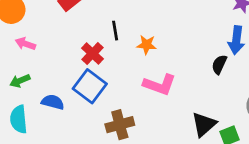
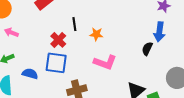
blue square: (90, 86) -> (56, 63), turned -30

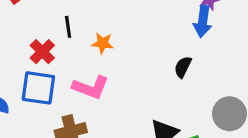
blue arrow: (159, 32) -> (203, 21), moved
pink L-shape: (105, 62) -> (91, 87), moved

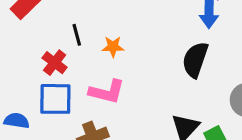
black semicircle: (183, 67) -> (195, 60), size x1.6

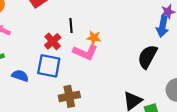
pink L-shape: (107, 92) -> (85, 52), moved

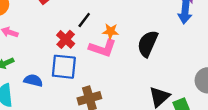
black line: (71, 25) -> (84, 20), turned 48
black semicircle: (147, 57) -> (148, 44), moved

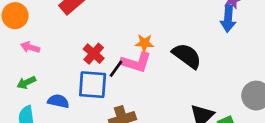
black line: (84, 20) -> (116, 69), moved
black semicircle: (148, 44) -> (187, 56), turned 104

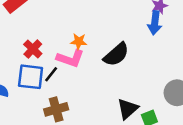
black semicircle: (187, 56) -> (116, 54), turned 100
black line: (116, 69) -> (51, 74), moved

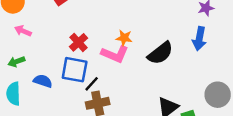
blue arrow: (155, 23) -> (199, 39), moved
black line: (51, 74) -> (92, 84), moved

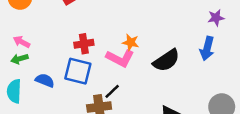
pink arrow: (23, 31) -> (22, 42), moved
red cross: (78, 42) -> (84, 44), turned 30
black line: (92, 84) -> (112, 91), moved

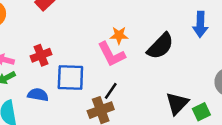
red cross: (84, 44) -> (41, 55), moved
pink L-shape: (120, 58) -> (111, 54), turned 48

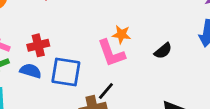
black semicircle: (160, 46) -> (163, 51), size x0.6
blue semicircle: (38, 95) -> (31, 71), moved

